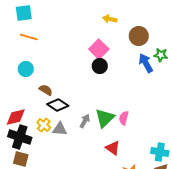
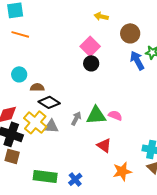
cyan circle: (26, 69) -> (19, 74), moved
brown semicircle: (46, 90) -> (37, 87), turned -32
green triangle: (105, 118) -> (96, 115), turned 40
pink semicircle: (124, 118) -> (115, 115), turned 96
yellow cross: (44, 125) -> (35, 122), size x1.6

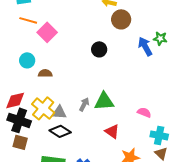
brown circle: (130, 33) -> (121, 19), moved
pink square: (90, 46) -> (47, 32), moved
black diamond: (49, 102) -> (60, 131), moved
pink semicircle: (115, 115) -> (144, 112), moved

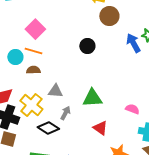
orange line: (28, 20) -> (33, 51), moved
gray arrow: (84, 104) -> (65, 113), moved
gray triangle: (59, 112) -> (55, 91), moved

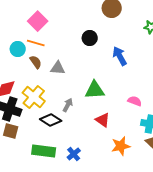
blue arrow: (133, 43) -> (120, 56), moved
brown semicircle: (33, 70) -> (36, 62), turned 56
gray triangle: (55, 91) -> (58, 68), moved

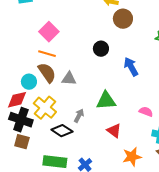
cyan circle: (18, 49) -> (29, 82), moved
brown semicircle: (36, 62) -> (47, 73), size x1.5

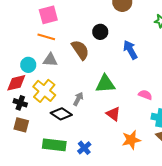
pink square: (49, 32) -> (48, 15), turned 30
brown semicircle: (47, 73) -> (80, 50), moved
gray triangle: (69, 79) -> (50, 60), moved
black cross: (21, 120) -> (20, 103), size x0.6

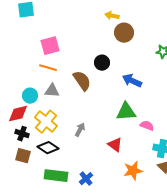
blue arrow: (130, 50) -> (132, 81), turned -36
green triangle: (105, 84) -> (126, 112), moved
black diamond: (61, 114) -> (48, 148), moved

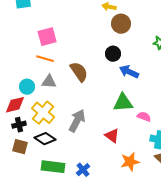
black circle: (102, 63) -> (113, 54), moved
gray arrow: (80, 130) -> (77, 121), size x1.6
black cross: (22, 134) -> (19, 125), turned -32

